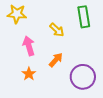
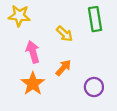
orange star: (29, 74) -> (33, 84), size x1.5
purple circle: (83, 77) -> (94, 87), size x0.7

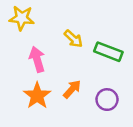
green rectangle: (95, 19) -> (108, 52), moved, turned -60
orange arrow: (63, 68) -> (72, 89), moved

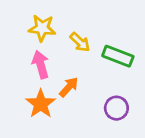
yellow star: (22, 18) -> (42, 28), moved
orange arrow: (72, 89) -> (69, 87), moved

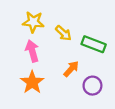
orange arrow: (69, 87) -> (71, 69), moved

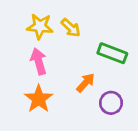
yellow arrow: (63, 33) -> (71, 28), moved

